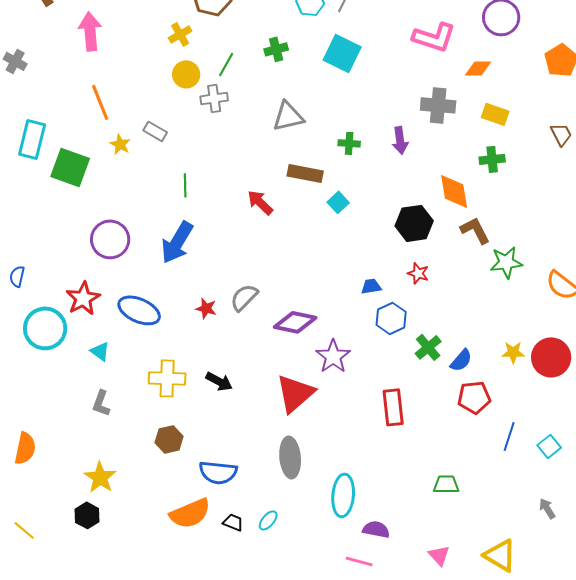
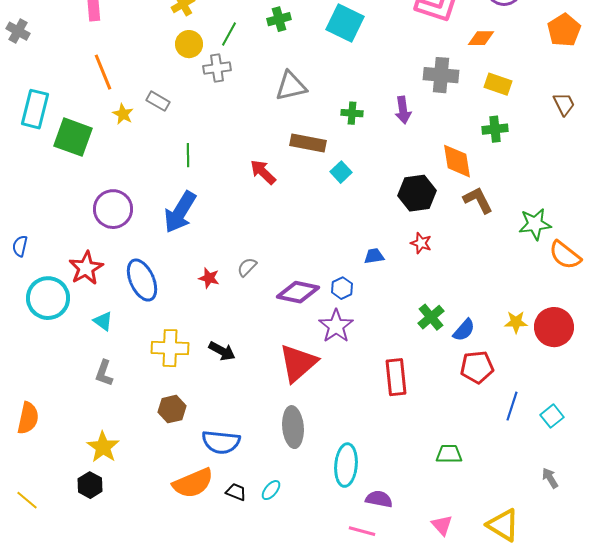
green star: (506, 262) -> (535, 224), moved
gray semicircle: (244, 297) -> (247, 267), size x0.7
blue ellipse: (139, 310) -> (142, 280), turned 42
blue hexagon: (391, 318) -> (342, 288), moved, size x0.7

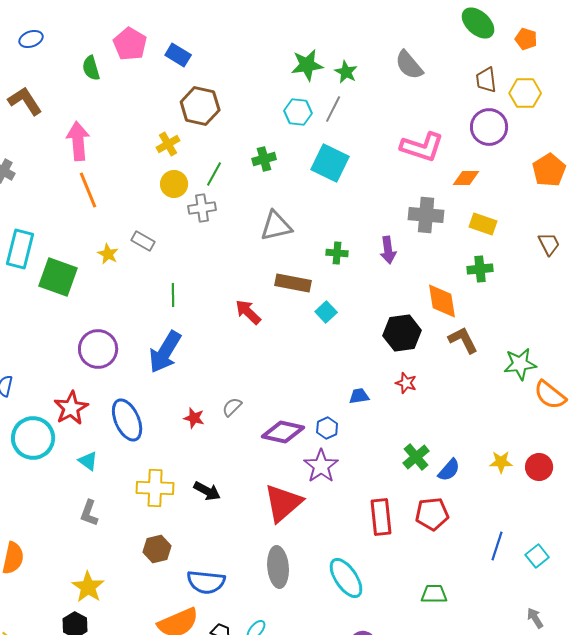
orange line: (103, 72) -> (88, 190), moved
red circle: (554, 327) -> (539, 467), size x0.7
red pentagon: (477, 367) -> (432, 514), moved
cyan ellipse: (346, 465) -> (346, 578), moved, turned -39

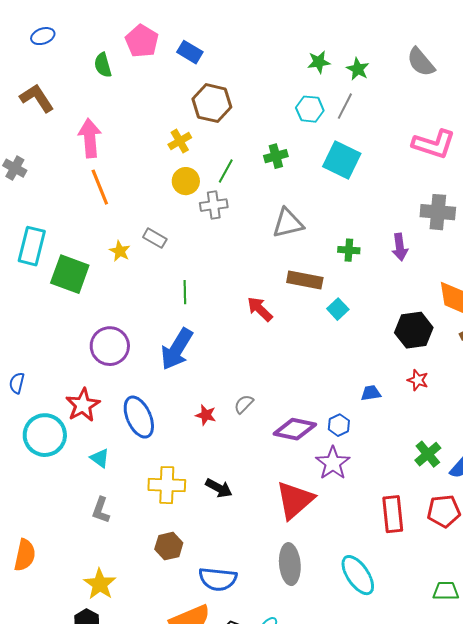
green star: (307, 65) -> (319, 62), size x0.7

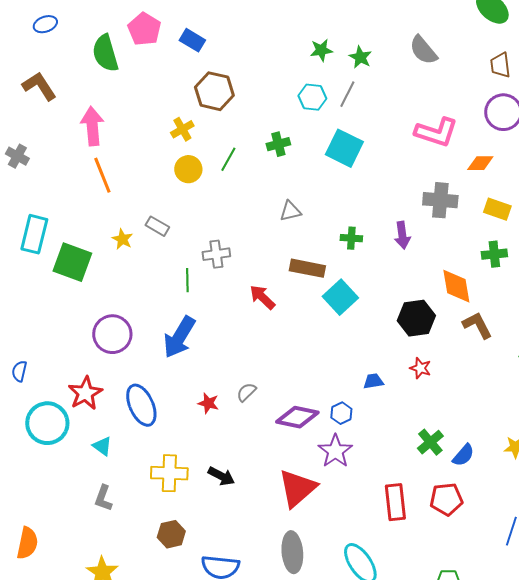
green semicircle: (103, 65) -> (105, 53), size x1.5
gray cross: (214, 205) -> (216, 254), moved
gray triangle: (288, 223) -> (290, 211), size x0.7
cyan square: (338, 309) -> (340, 297), size x1.6

